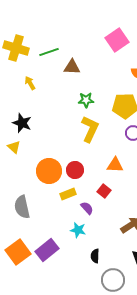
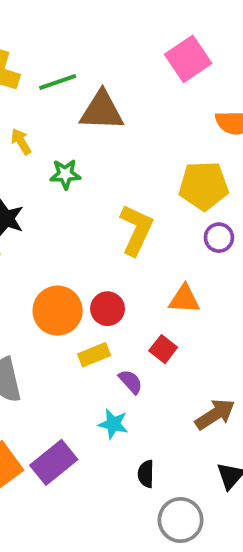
brown triangle: (72, 67) -> (102, 111), size x1.4
green star: (86, 100) -> (65, 174), moved

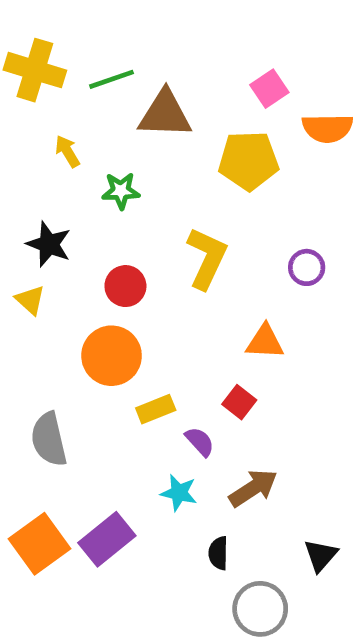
pink square: (188, 59) -> (269, 89), moved, size x0.7
yellow pentagon: (204, 186) -> (249, 161), moved
red circle: (108, 309) -> (125, 286), moved
brown arrow: (215, 414) -> (253, 488), moved

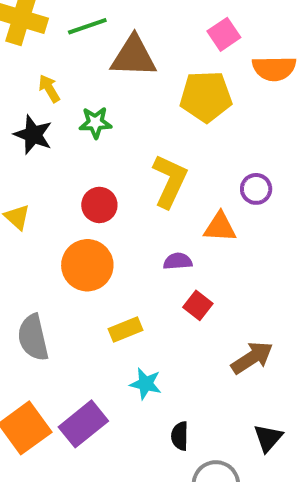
black star: (49, 244) -> (33, 135), moved
orange triangle: (265, 342) -> (220, 227), moved
yellow rectangle: (156, 409) -> (126, 330), moved
purple semicircle: (200, 442) -> (178, 261), moved, turned -52
brown arrow: (253, 488) -> (252, 358), moved

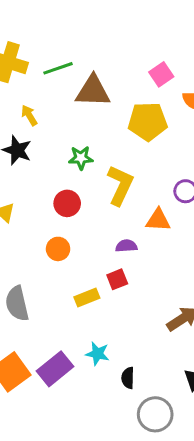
green star: (95, 123) -> (81, 158), moved
orange circle: (87, 265) -> (58, 249), size x0.6
red square: (198, 305) -> (117, 279), moved, turned 30
cyan star: (146, 384) -> (98, 354), moved

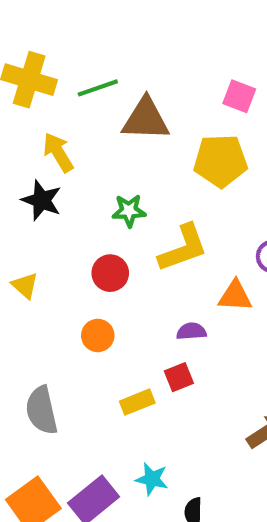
pink square: (161, 74) -> (239, 96), turned -35
yellow arrow: (29, 115) -> (58, 152), size x1.4
yellow L-shape: (120, 185) -> (183, 248), turned 45

